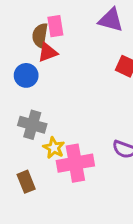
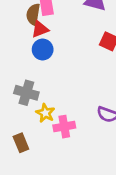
blue circle: (26, 75) -> (43, 50), moved
pink cross: (75, 163) -> (64, 127), size x0.7

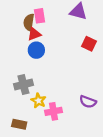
gray cross: (26, 93) -> (23, 85), turned -30
brown rectangle: (21, 143) -> (19, 124), turned -56

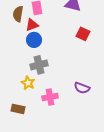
brown semicircle: (29, 22) -> (18, 14), moved
gray cross: (23, 85) -> (39, 65), moved
yellow star: (38, 101) -> (28, 83), moved

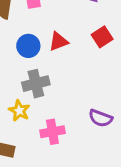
red triangle: (32, 25) -> (58, 41), moved
red square: (83, 34) -> (102, 37), turned 32

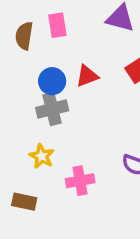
gray cross: (36, 84) -> (52, 109), moved

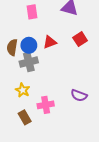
brown semicircle: (24, 36) -> (12, 47), moved
brown rectangle: (24, 202) -> (25, 117), moved, turned 48

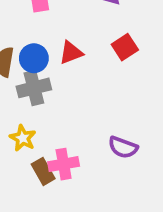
brown rectangle: (25, 117) -> (43, 171), moved

